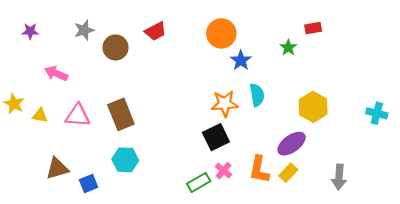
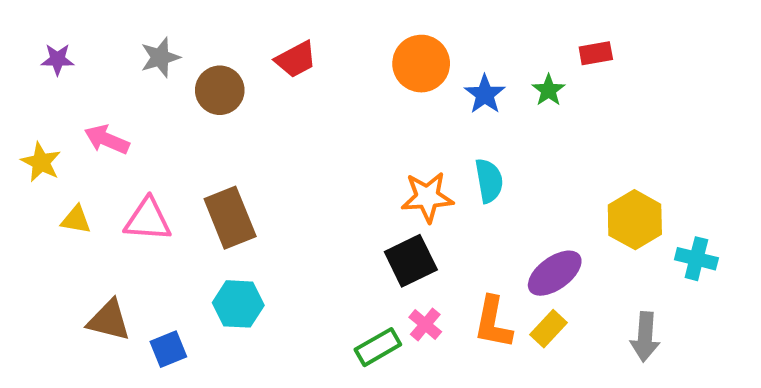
blue star: (241, 60) -> (485, 94), moved
yellow star: (14, 104) -> (41, 162), moved
yellow hexagon: (313, 107) -> (635, 220), moved
cyan cross: (377, 113) -> (696, 259), moved
brown triangle: (57, 168) -> (109, 320), turned 30

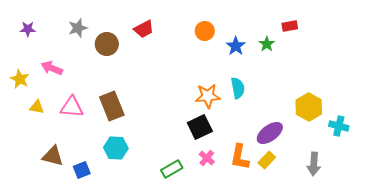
orange circle: (421, 64) -> (205, 31), size x0.7
green rectangle: (378, 347) -> (172, 169), moved

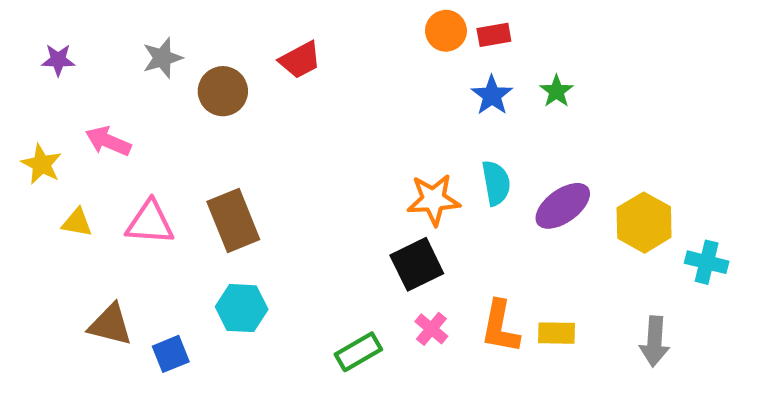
red rectangle: (290, 26) -> (494, 35), moved
orange circle: (205, 31) -> (446, 31), moved
purple ellipse: (270, 133) -> (563, 206), moved
yellow rectangle: (267, 160) -> (556, 333), turned 48

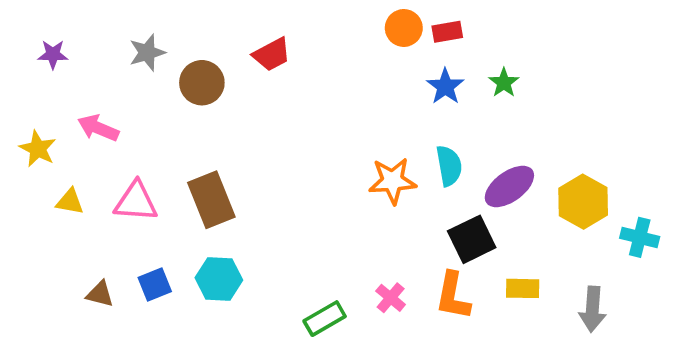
black square: (417, 264) -> (472, 239), moved
brown triangle: (110, 325) -> (100, 294), size x0.7
yellow rectangle: (556, 333) -> (523, 288), moved
blue square: (171, 354) -> (155, 285), moved

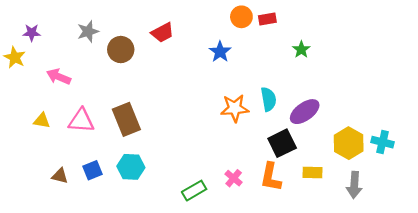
blue star: (445, 86) -> (220, 52), moved
yellow star: (38, 149) -> (15, 57), moved
yellow hexagon: (583, 202) -> (349, 143), moved

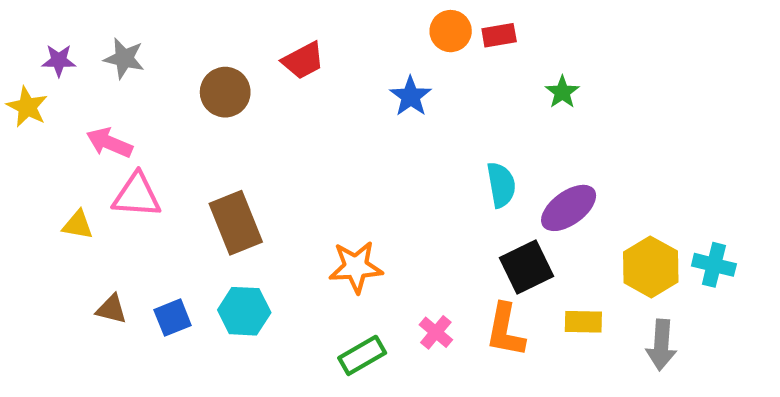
gray star: (88, 31) -> (124, 58), moved, turned 30
orange star: (235, 108) -> (356, 267), moved
pink triangle: (81, 121) -> (137, 195), moved
brown triangle: (60, 176) -> (111, 309), moved

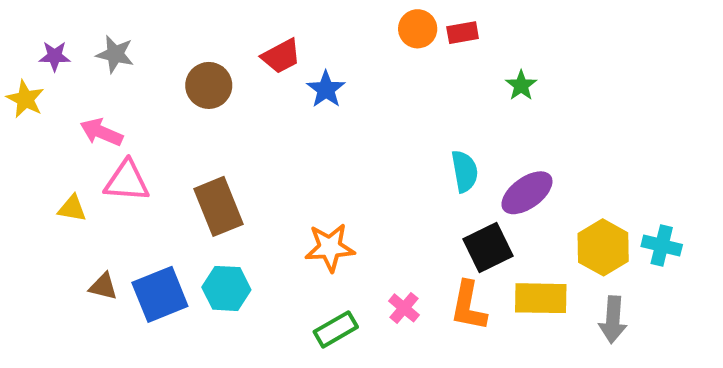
blue star: (411, 96) -> (326, 89), moved
blue square: (173, 318) -> (160, 294), size x1.6
yellow rectangle: (583, 322) -> (541, 298), size x1.5

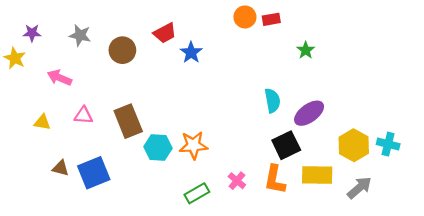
gray star: (115, 54) -> (80, 35), moved
pink triangle: (127, 181) -> (83, 115), moved, size x0.7
cyan hexagon: (226, 288) -> (158, 148), moved
gray arrow: (613, 320) -> (359, 188), turned -135

